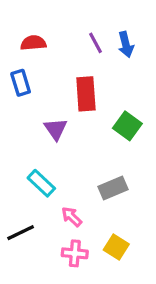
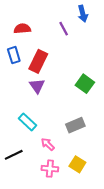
blue arrow: (126, 44) -> (83, 14), moved
red rectangle: (86, 94) -> (38, 61), moved, turned 30

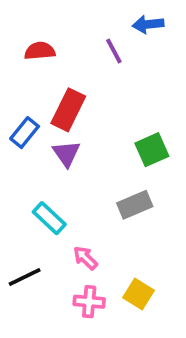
blue arrow: (83, 14) -> (148, 24), turned 98
blue rectangle: (14, 55) -> (25, 133), moved, turned 56
green square: (85, 84) -> (152, 150), turned 30
gray rectangle: (75, 125) -> (135, 205), moved

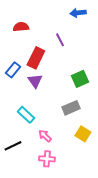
purple line: (114, 51) -> (60, 40), moved
yellow square: (139, 294) -> (83, 134), moved

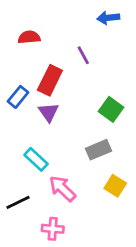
green square: (80, 79) -> (111, 109), turned -30
pink arrow: (45, 136) -> (62, 189), size x1.5
pink cross: (47, 159) -> (53, 229), moved

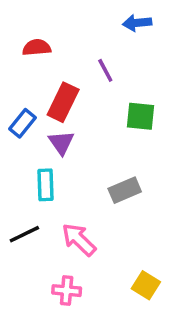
green square: (111, 109) -> (141, 116), moved, turned -30
cyan rectangle: (36, 159) -> (45, 185), moved, turned 45
yellow square: (115, 186) -> (146, 285), moved
black line: (18, 202) -> (24, 234), moved

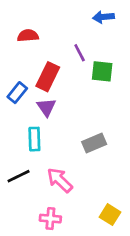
green square: (141, 116) -> (102, 71), moved

